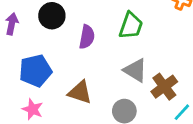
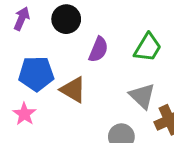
brown triangle: (80, 92) -> (73, 90), moved

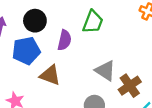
green trapezoid: (148, 48) -> (93, 22), moved
blue pentagon: (36, 74) -> (26, 51), moved

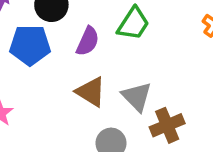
brown triangle: (50, 75) -> (91, 92), moved

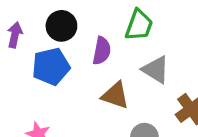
gray triangle: (137, 97) -> (156, 70), moved

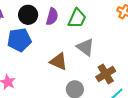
purple semicircle: (102, 51) -> (52, 17), moved

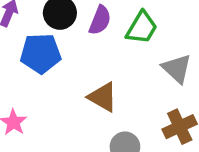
gray triangle: (85, 47) -> (177, 69), moved

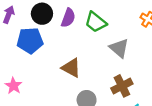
green trapezoid: (142, 28) -> (96, 22), turned 100

